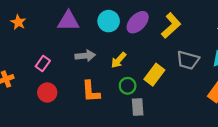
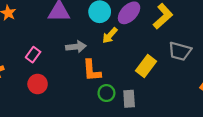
yellow arrow: (119, 60) -> (110, 35), moved
green circle: (128, 86) -> (106, 93), moved
orange L-shape: (91, 91) -> (92, 70), moved

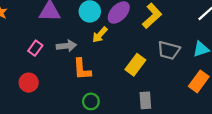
pink rectangle: (33, 55) -> (35, 48), moved
green circle: (106, 93) -> (91, 101), moved
gray rectangle: (129, 99) -> (145, 100), moved

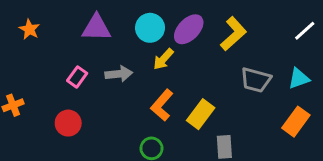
yellow rectangle: (135, 65) -> (201, 114), moved
orange L-shape: (82, 69) -> (162, 105), moved, turned 45

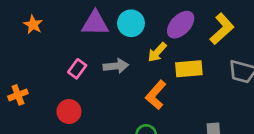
cyan circle: (150, 28) -> (131, 23), moved
yellow rectangle: (201, 114) -> (189, 69), moved, turned 48

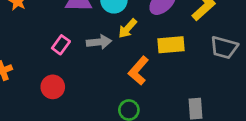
yellow arrow: (157, 52) -> (128, 28), moved

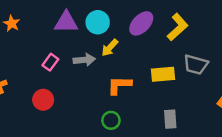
yellow rectangle: (171, 45) -> (163, 74), moved
orange L-shape: (138, 71) -> (119, 85), turned 50

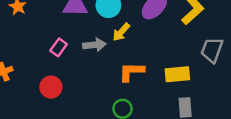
gray trapezoid: (196, 65) -> (212, 50), turned 95
yellow rectangle: (163, 74) -> (177, 74), moved

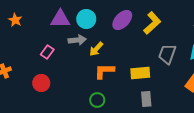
yellow arrow: (121, 32) -> (96, 49), moved
gray arrow: (94, 45) -> (77, 40), moved

